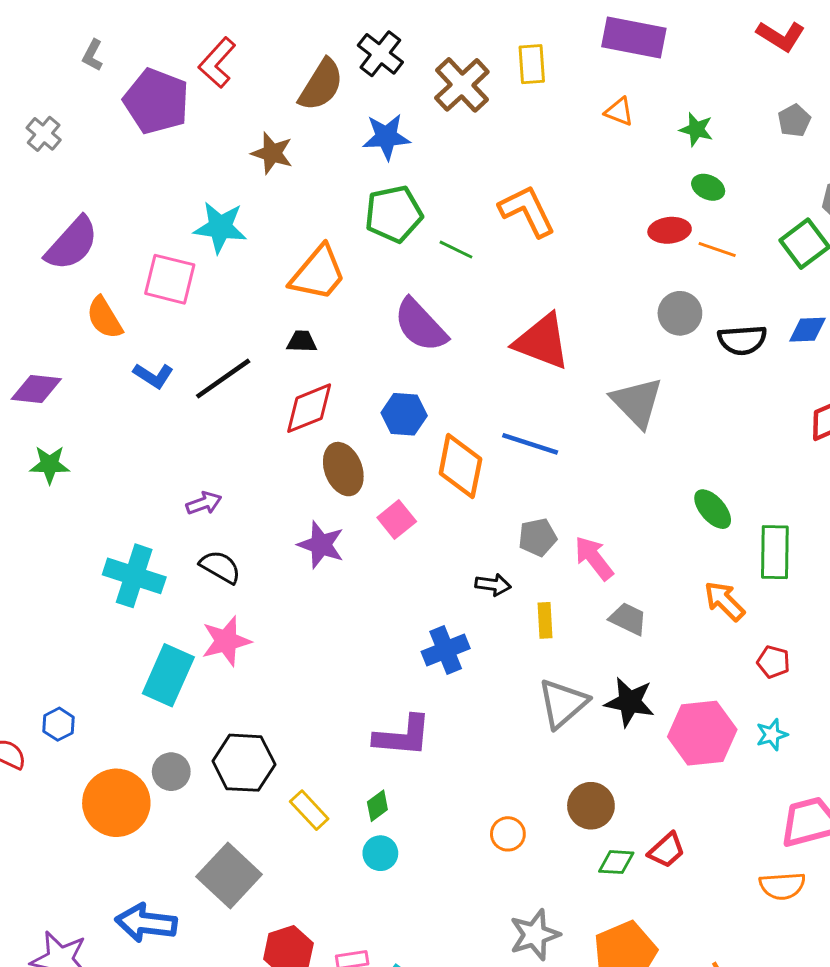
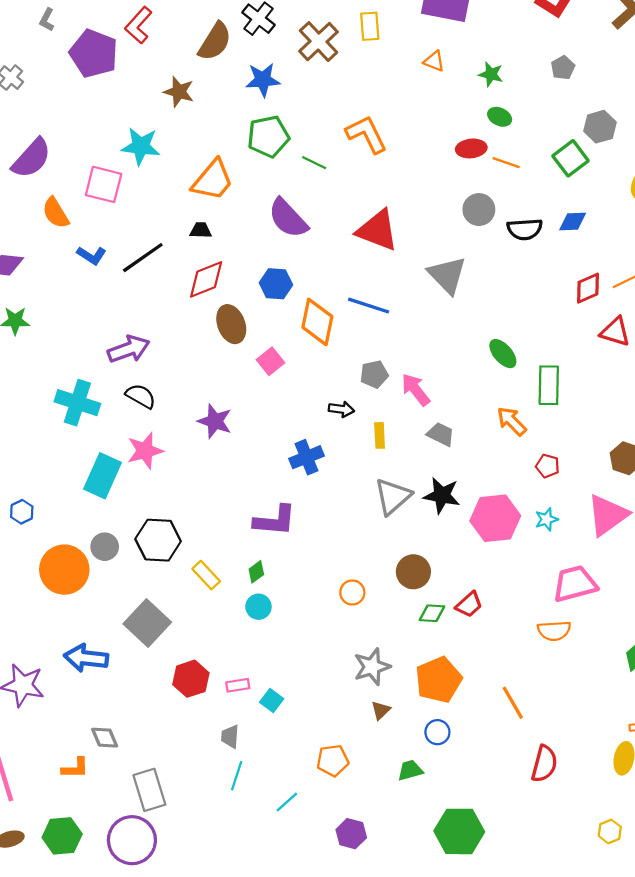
purple arrow: (204, 503) -> (129, 349), size x1.6
purple star: (321, 545) -> (215, 421), moved

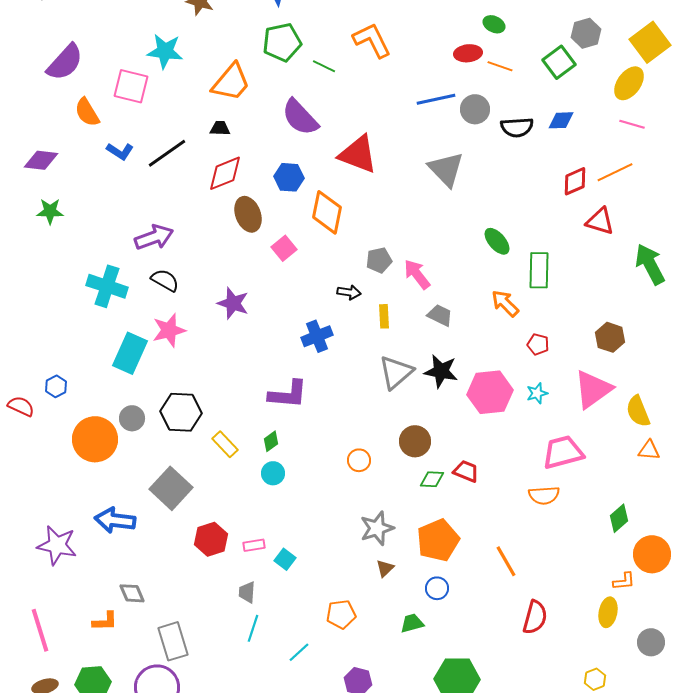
red triangle: (377, 230) -> (358, 154), moved
blue line: (369, 306) -> (436, 99), moved, turned -30
red trapezoid: (469, 604) -> (466, 471), turned -116

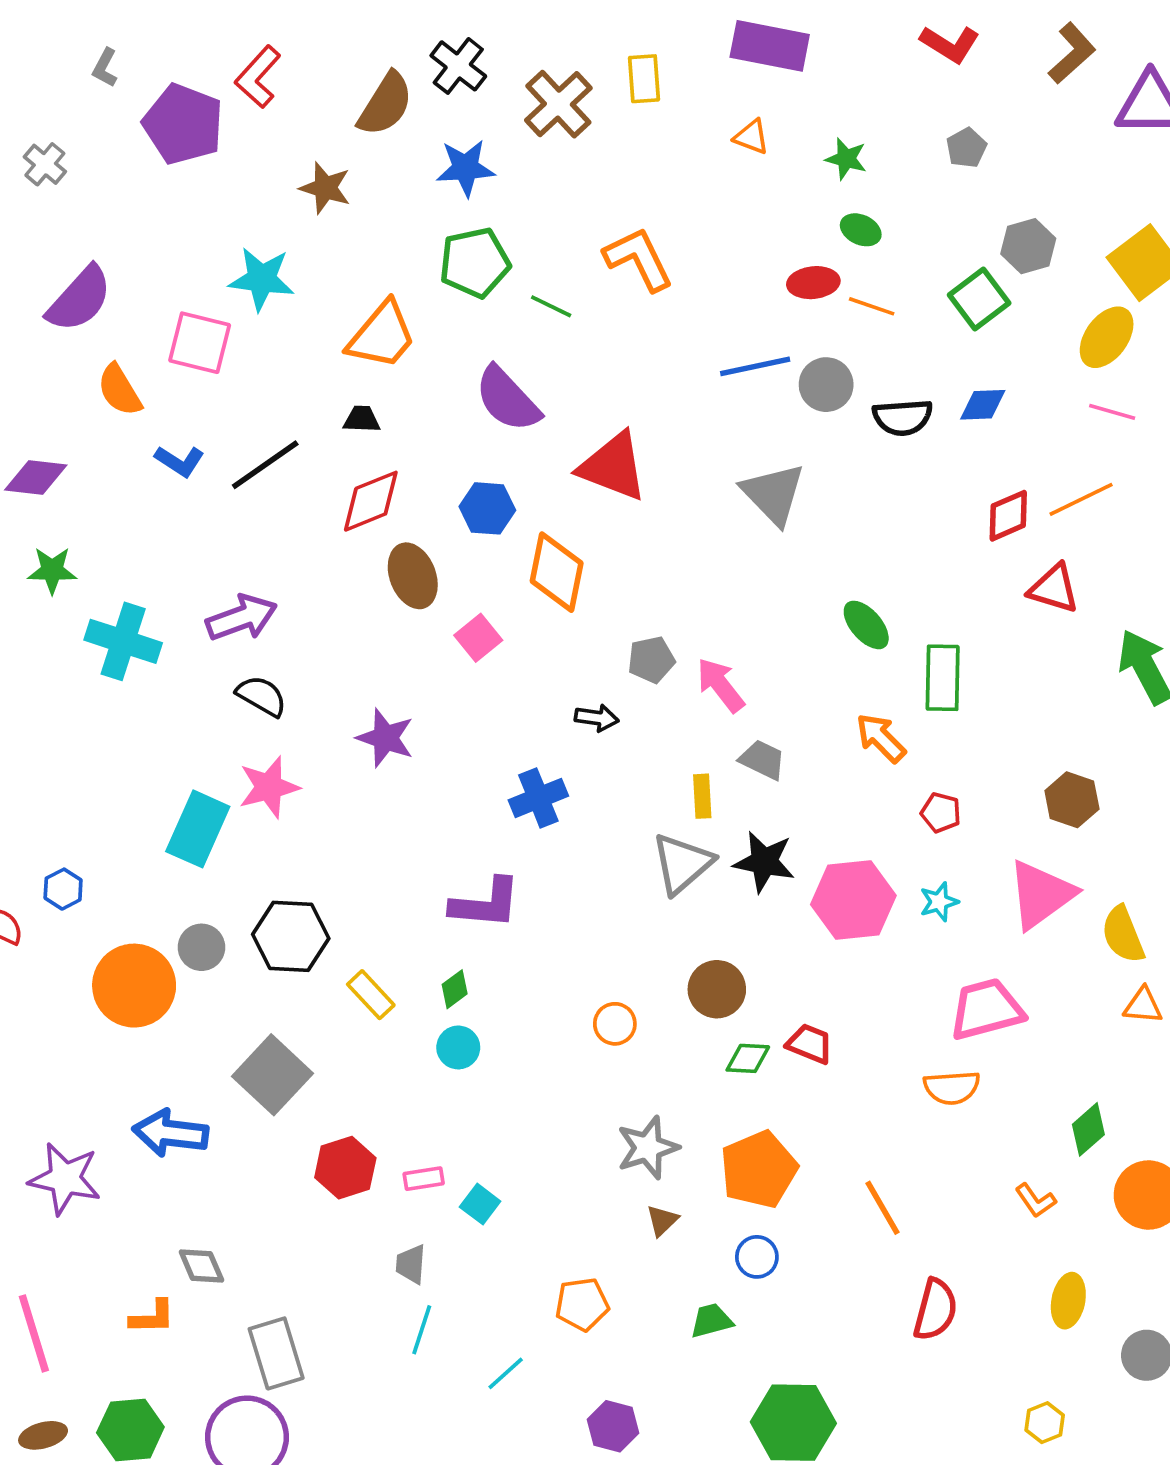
cyan cross: (107, 286) -> (123, 641), moved
yellow rectangle: (384, 316) -> (702, 796), moved
orange L-shape: (624, 581) -> (1036, 1200), moved, turned 60

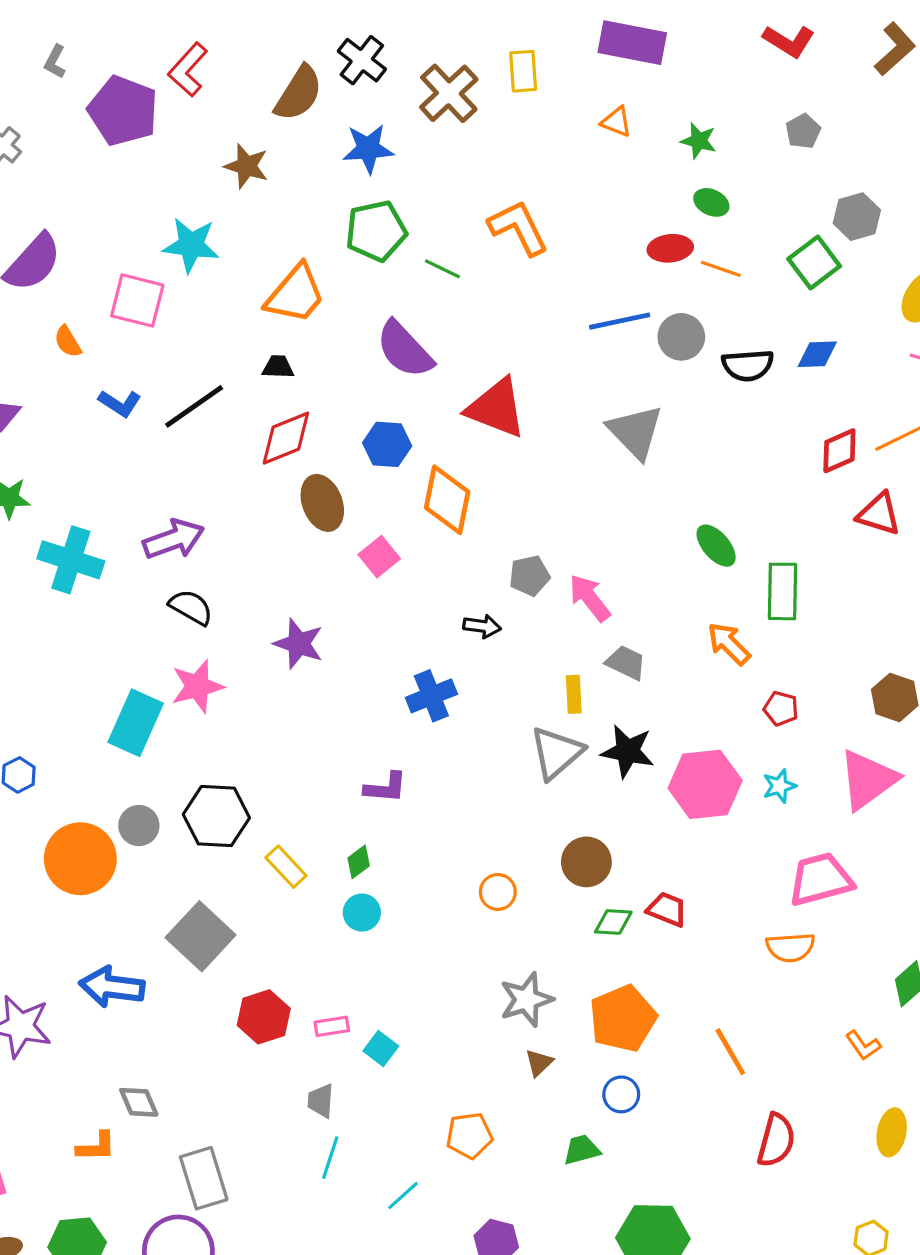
orange semicircle: (120, 390) -> (68, 342), size x0.7
purple L-shape: (486, 904) -> (386, 788), size x0.7

